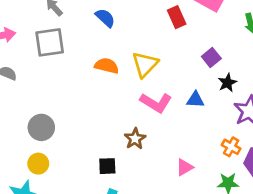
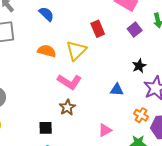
red rectangle: (177, 17) -> (98, 29), moved
purple square: (211, 58) -> (135, 30), moved
blue triangle: (195, 100) -> (117, 90), moved
pink L-shape: (156, 103) -> (69, 82), moved

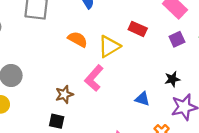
red rectangle: (98, 29) -> (138, 29), turned -56
pink L-shape: (69, 82) -> (94, 78), turned 85
brown star: (67, 107) -> (64, 94), moved

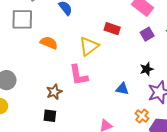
orange semicircle: (78, 39) -> (49, 43), moved
pink L-shape: (94, 78) -> (78, 75), turned -45

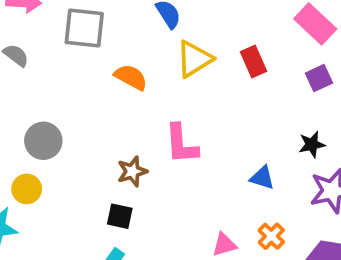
red rectangle: (112, 29) -> (253, 61), turned 42
yellow triangle: (89, 46) -> (194, 59), moved
orange cross: (142, 116) -> (271, 236), moved

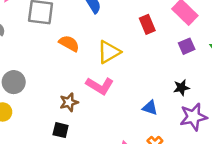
yellow triangle: (194, 59) -> (109, 52), moved
red rectangle: (253, 61) -> (147, 24), moved
pink L-shape: (181, 144) -> (100, 86), turned -56

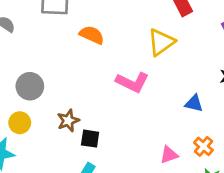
yellow triangle: (109, 52) -> (161, 42), moved
brown star: (69, 102) -> (68, 121), moved

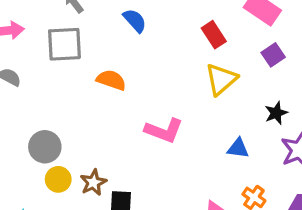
yellow triangle: (161, 42) -> (221, 79), moved
yellow circle: (20, 123) -> (58, 179), moved

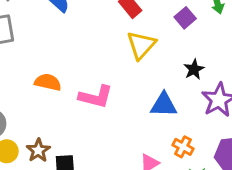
orange semicircle: (111, 80) -> (48, 82), moved
blue triangle: (238, 148) -> (164, 105), size x1.4

